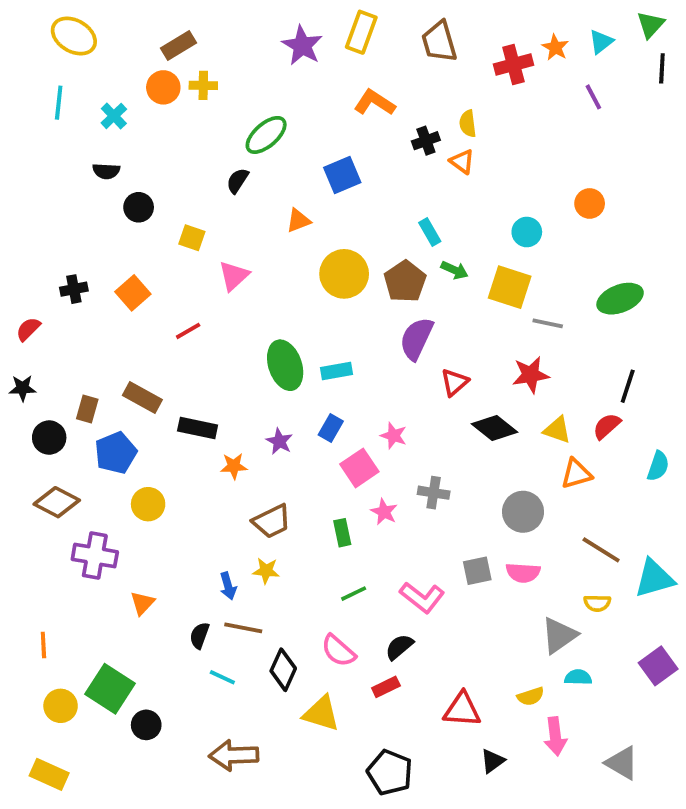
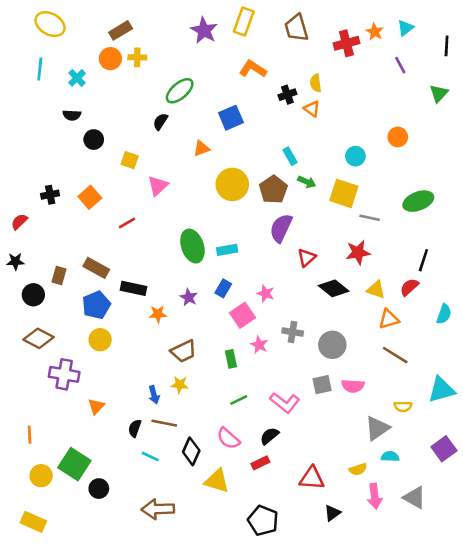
green triangle: (650, 25) -> (439, 93), moved
blue pentagon: (116, 453) -> (96, 305), moved
gray circle: (523, 512) -> (332, 345), moved
brown line: (601, 550) -> (395, 355), moved
gray triangle: (622, 763) -> (414, 498), moved

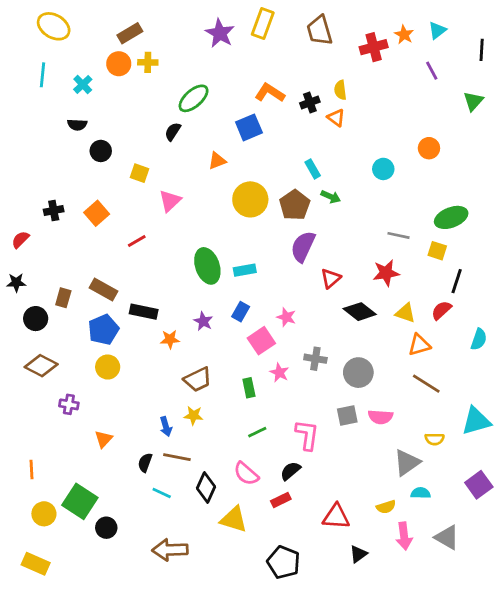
orange L-shape: (253, 69) -> (270, 93), moved
yellow square: (344, 193) -> (437, 251), moved, size x0.6
purple cross: (64, 374) -> (69, 404), size x0.6
pink L-shape: (285, 403) -> (307, 435), turned -120

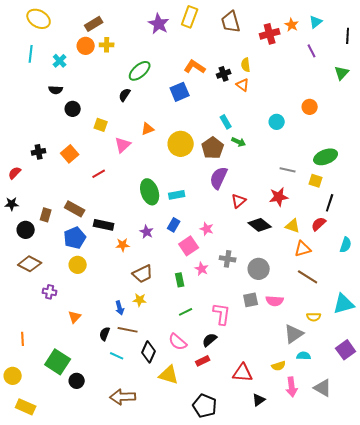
orange triangle: (217, 161) -> (148, 129), moved
yellow circle: (44, 514) -> (13, 376), moved

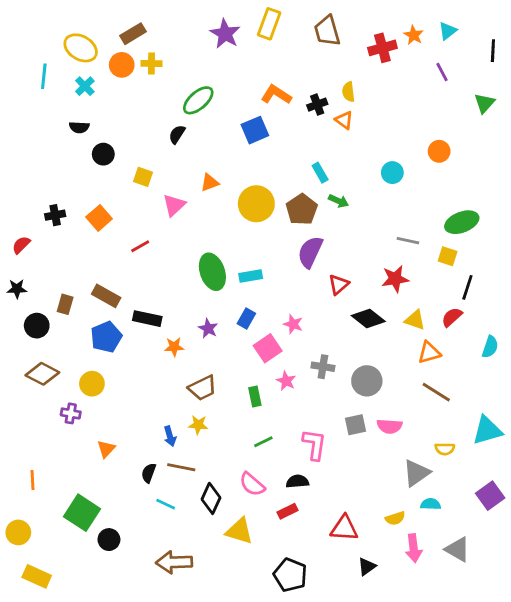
yellow ellipse: (39, 19) -> (81, 48), moved
yellow circle: (78, 265) -> (92, 384), moved
black semicircle: (210, 340) -> (297, 481), turned 35

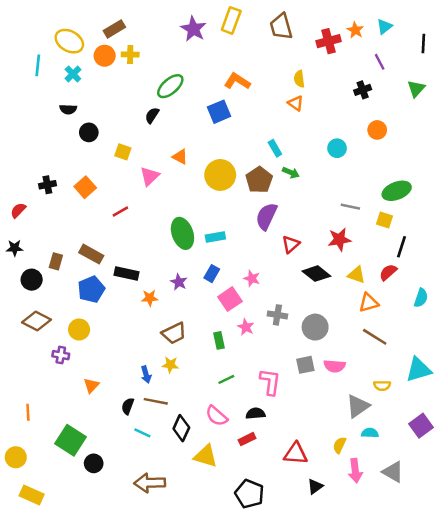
black cross: (317, 105) -> (363, 90), moved
orange triangle: (210, 182) -> (180, 157), turned 49
yellow semicircle: (395, 518) -> (339, 445), turned 133

